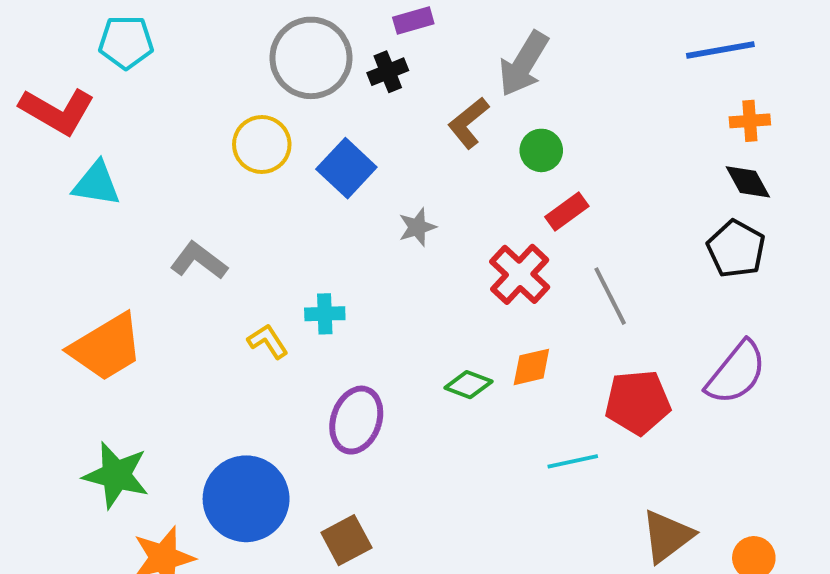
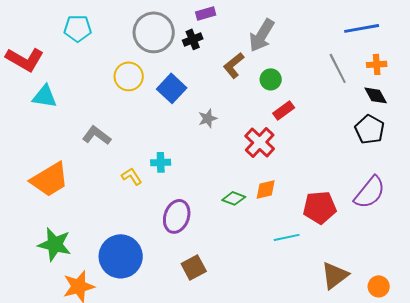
cyan pentagon: (126, 42) -> (78, 28), moved
gray line: (610, 296) -> (338, 68), moved
brown square: (346, 540) -> (194, 267), moved

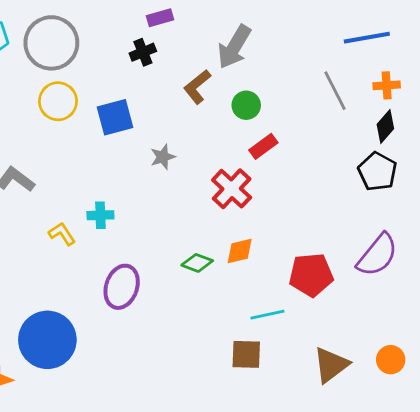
gray circle: (154, 32) -> (51, 43), moved
blue square: (172, 88) -> (115, 117), turned 32
black diamond: (376, 95) -> (385, 126), turned 70
brown square: (194, 267) -> (246, 354), moved, turned 30
orange circle: (379, 286) -> (391, 360), moved

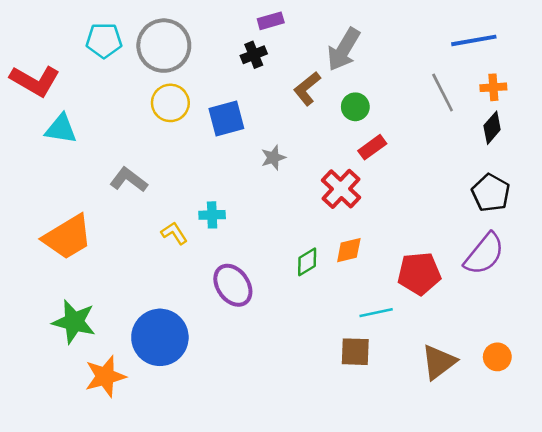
black pentagon: (377, 171) -> (491, 193), moved
green diamond: (197, 263) -> (307, 262), turned -52
purple ellipse: (122, 287) -> (233, 285), turned -54

